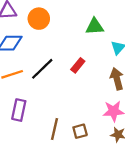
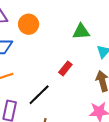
black line: (42, 69) -> (39, 95), moved

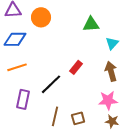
red rectangle: (65, 68) -> (76, 67), moved

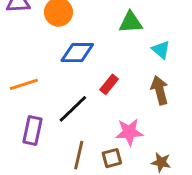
blue diamond: (15, 39) -> (77, 53), moved
cyan triangle: (112, 43) -> (161, 50), turned -32
pink star: (108, 100) -> (129, 132), moved

